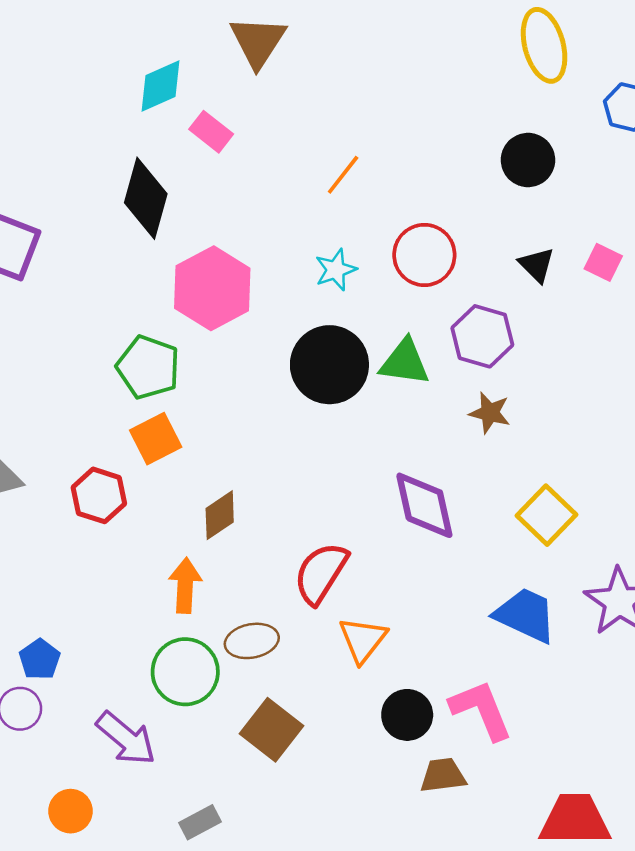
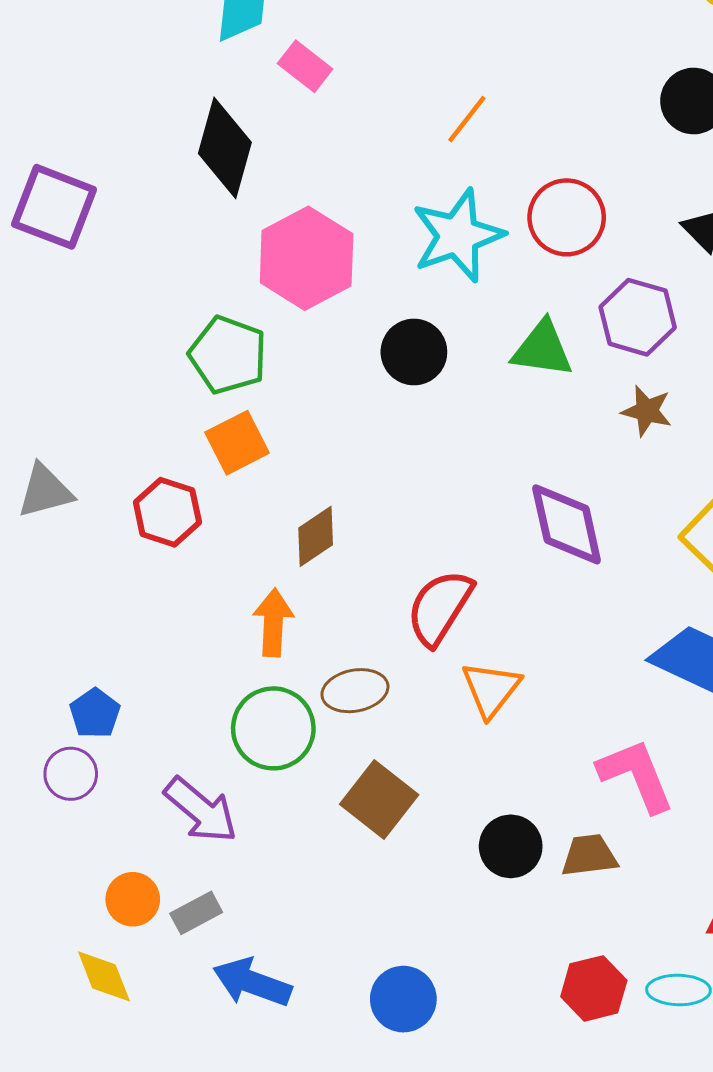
cyan star: (336, 270) -> (458, 236), size x1.8
black circle: (329, 365) -> (414, 352), moved, size x0.7
black circle: (407, 715) -> (511, 846), moved
gray rectangle: (200, 822) -> (196, 913), moved

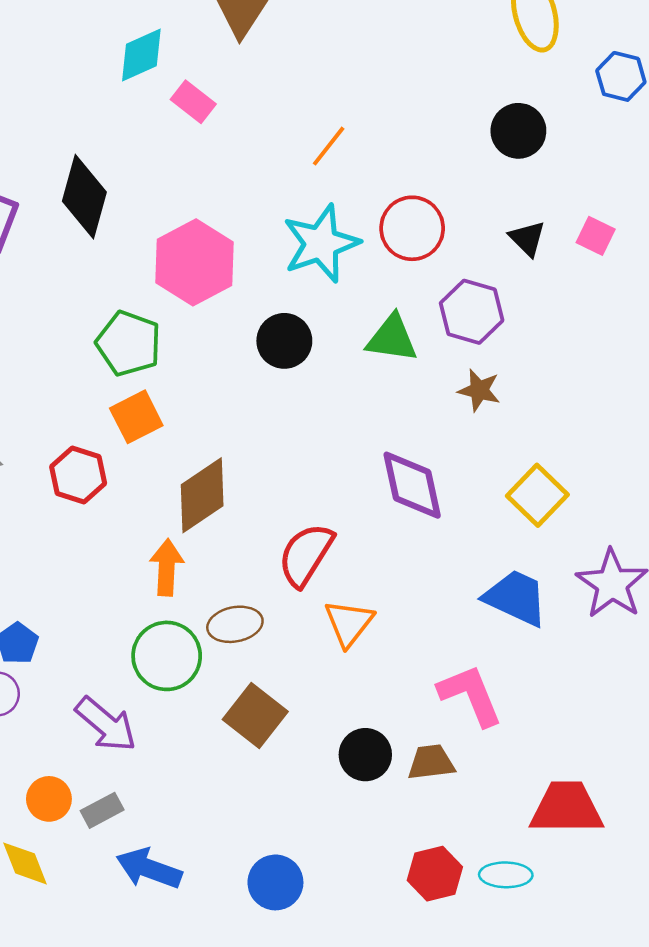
black diamond: (225, 148) -> (84, 197), moved
brown diamond: (316, 536) -> (202, 495), size x1.5

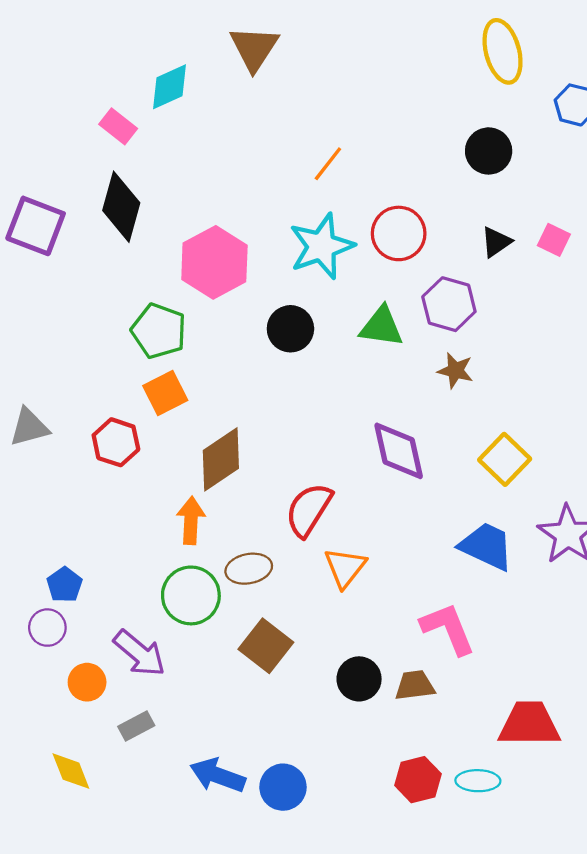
pink rectangle: (193, 102) -> (118, 126), moved
black triangle: (527, 238) -> (496, 242), turned 40
orange circle: (49, 799) -> (87, 682), moved
blue arrow: (149, 869) -> (218, 775), moved

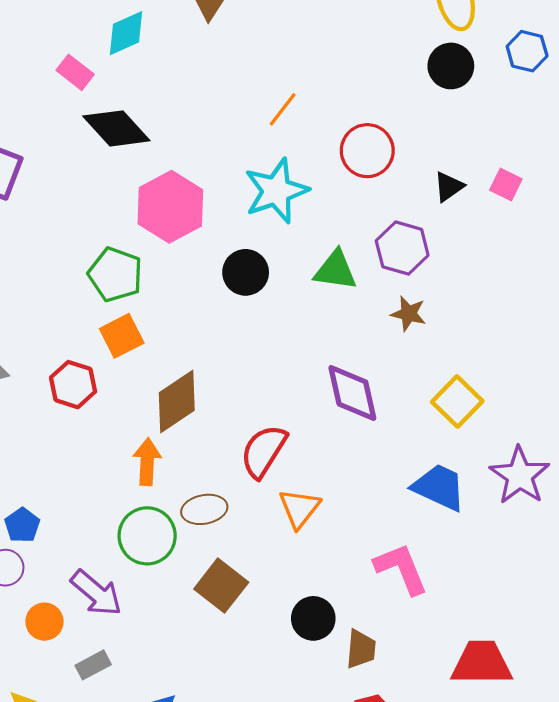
black circle: (489, 151) -> (451, 66), moved
black diamond: (121, 207) -> (116, 128), moved, turned -58
red circle: (399, 233) -> (367, 151), moved
brown trapezoid: (415, 685) -> (361, 649), moved, turned 102

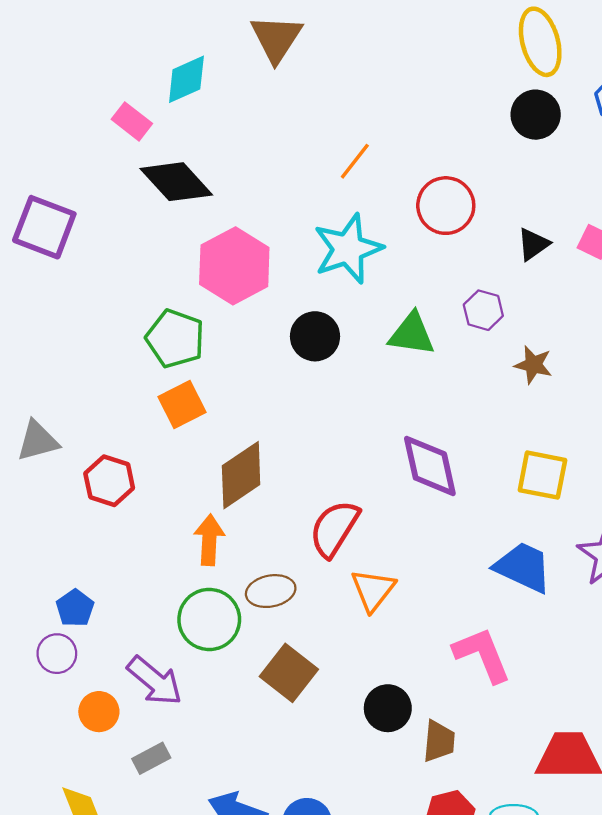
purple hexagon: (402, 248) -> (483, 310), size x0.7
brown star: (409, 314) -> (533, 365), moved
red hexagon: (73, 385) -> (109, 481), moved
yellow square: (457, 401) -> (542, 475), turned -33

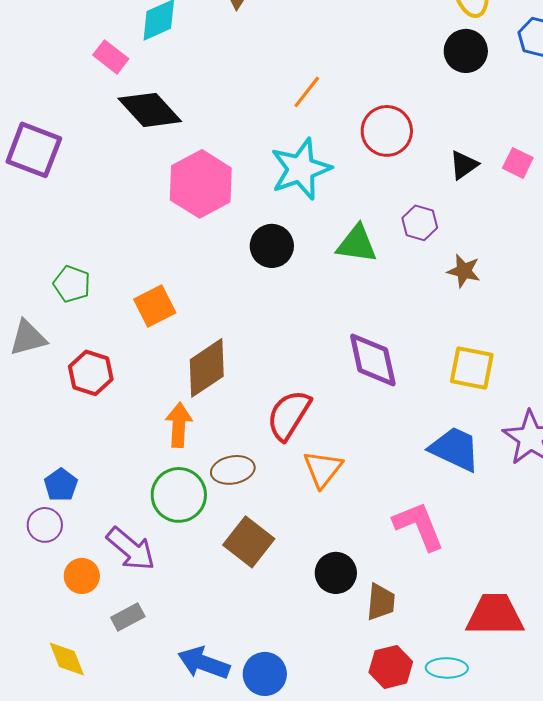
green pentagon: (175, 339) -> (72, 284), moved, size x0.7

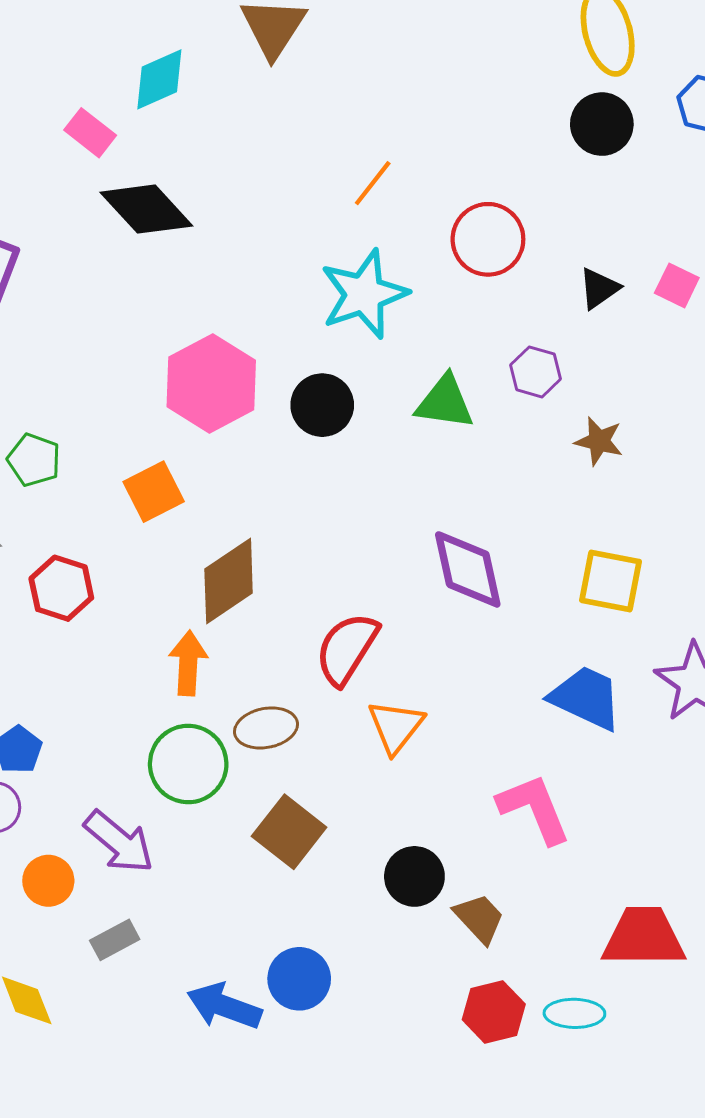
pink hexagon: (201, 184) -> (211, 383), moved
brown trapezoid: (381, 602) -> (479, 918), turned -48
blue circle: (265, 674) -> (299, 979), moved

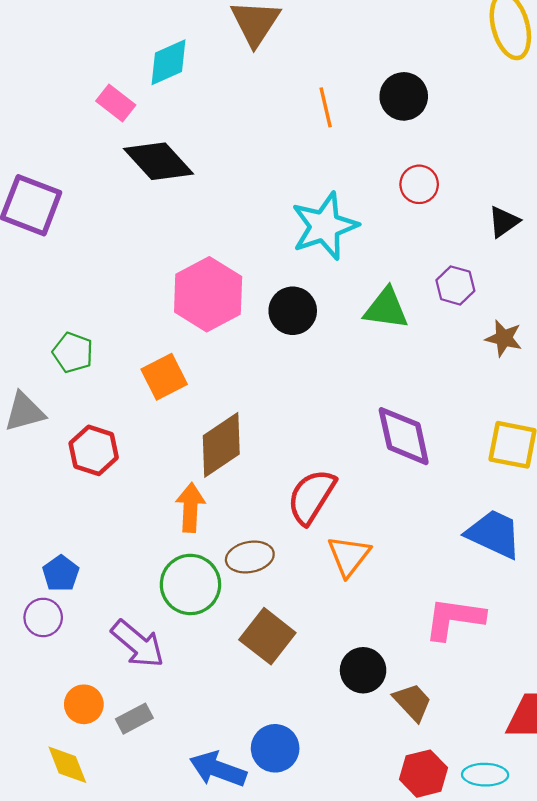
black circle: (602, 124) -> (404, 96), moved
orange line: (373, 183) -> (326, 107), moved, turned -51
red circle: (488, 239) -> (419, 184), size x0.7
pink L-shape: (534, 809) -> (454, 619), turned -60
orange circle: (48, 881) -> (84, 704), moved

